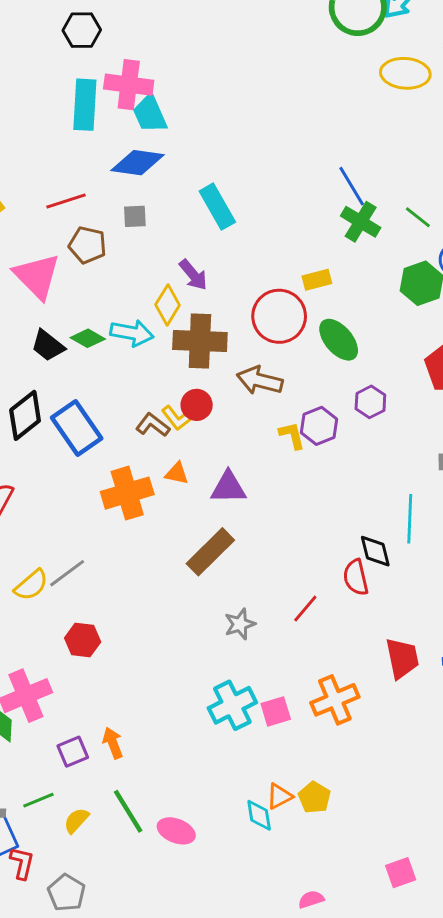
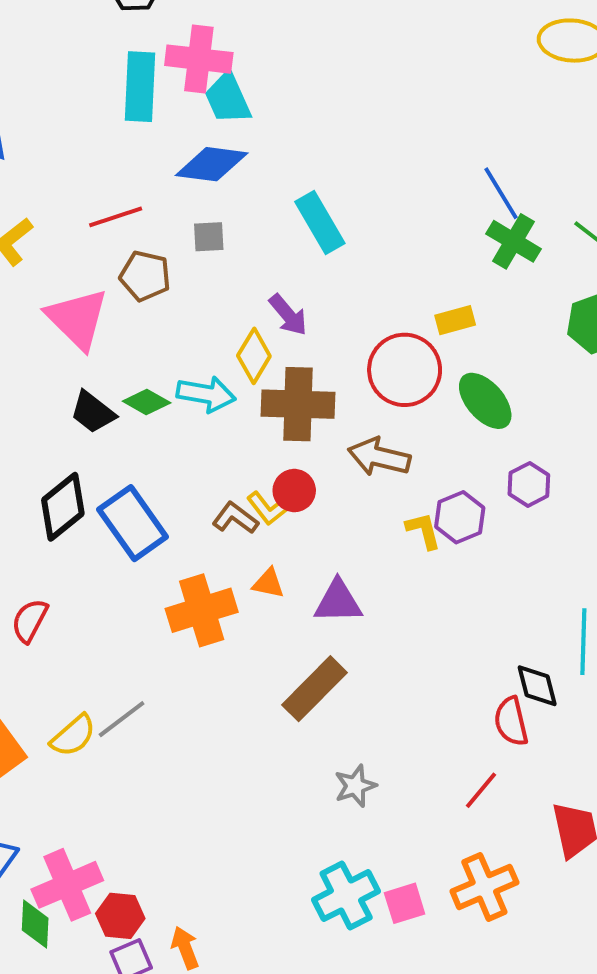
red line: (305, 609) -> (481, 790), moved
red hexagon: (83, 640) -> (120, 916), moved

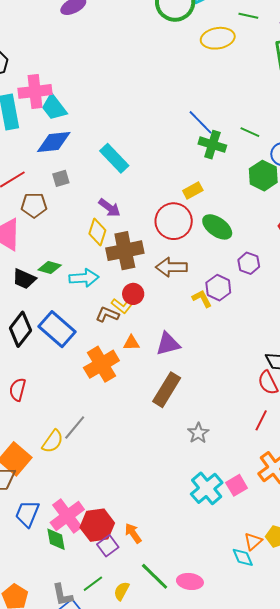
cyan arrow: (206, 394) -> (84, 278), moved
red hexagon: (120, 916) -> (97, 525), size x1.4

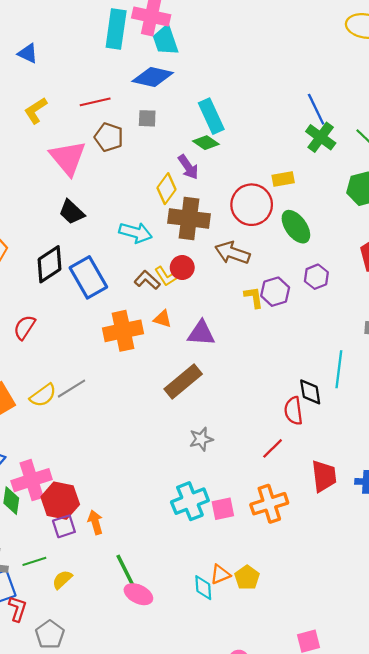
green diamond: (50, 267) -> (206, 143), moved
green line: (155, 576) -> (126, 572), moved

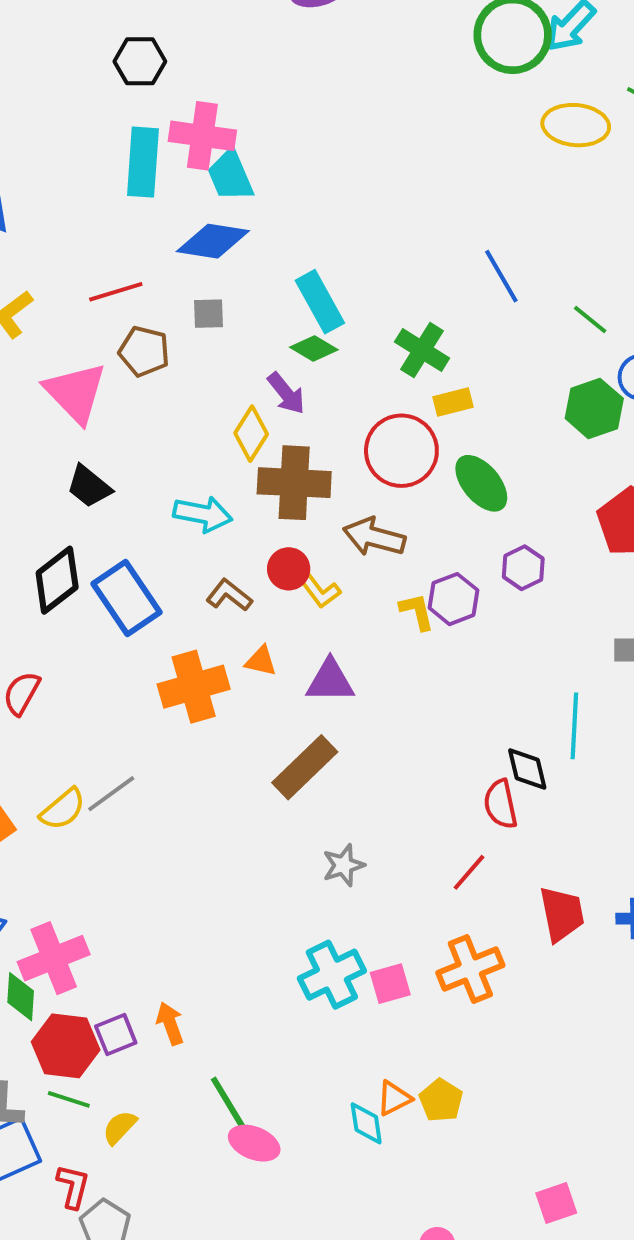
green cross: (321, 137) -> (422, 350), moved
yellow L-shape: (166, 276) -> (320, 591), moved
red hexagon: (60, 501) -> (66, 1046), moved
green line: (34, 561) -> (69, 1099), turned 40
red L-shape: (18, 609) -> (73, 1186), moved

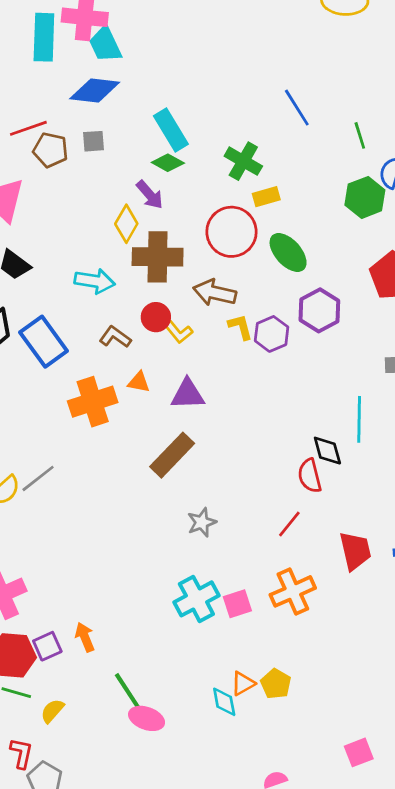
green line: (590, 319) -> (360, 135), turned 36
brown pentagon: (144, 351) -> (51, 150), moved
purple hexagon: (523, 568) -> (319, 310), size x1.4
yellow L-shape: (417, 612) -> (240, 327), moved

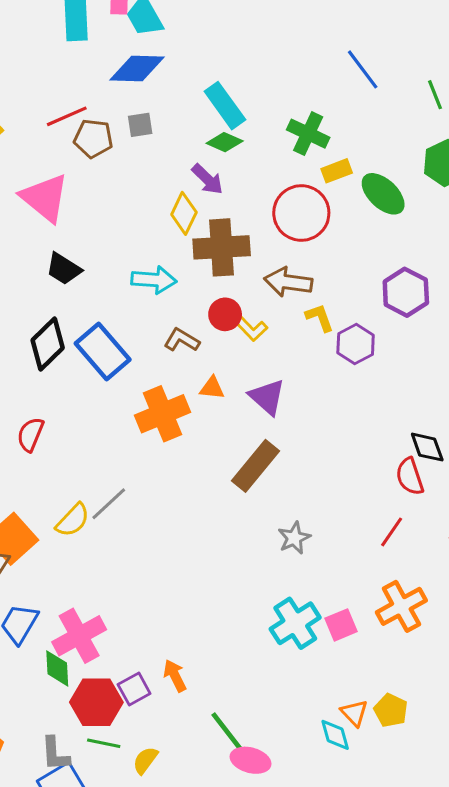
green ellipse: (288, 253) -> (383, 194), moved
purple hexagon: (272, 334) -> (356, 344), moved
purple triangle: (188, 394) -> (267, 397), turned 48
orange triangle: (243, 684) -> (354, 713), turned -40

